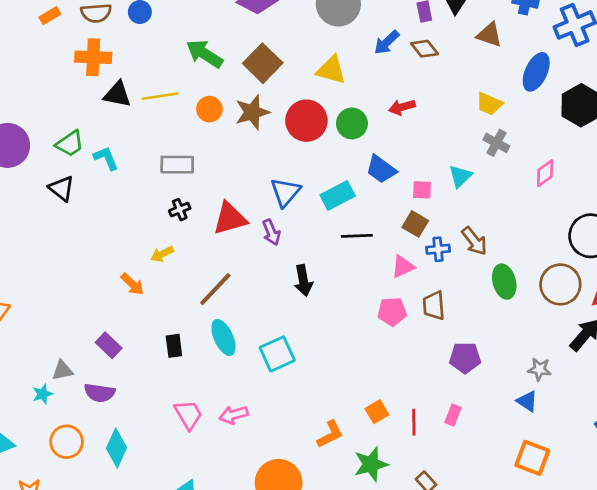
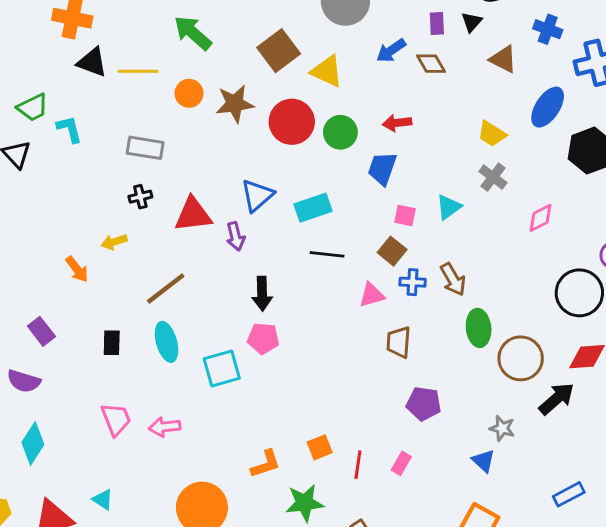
brown square: (263, 63) -> (279, 51), moved
blue trapezoid: (381, 169) -> (382, 168), moved, turned 64
brown circle: (560, 284) -> (521, 358), moved
pink pentagon: (392, 312) -> (263, 338), moved

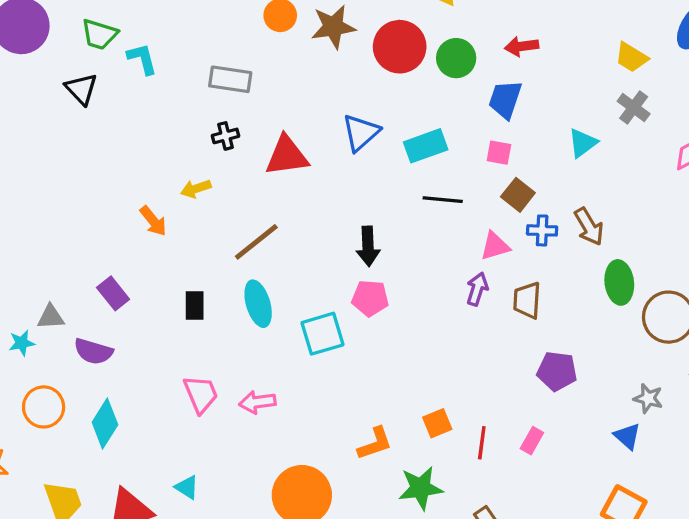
green trapezoid: (33, 107) -> (99, 34), turned 44
pink square: (405, 216) -> (499, 153), moved
purple arrow: (235, 236) -> (477, 289), moved, turned -148

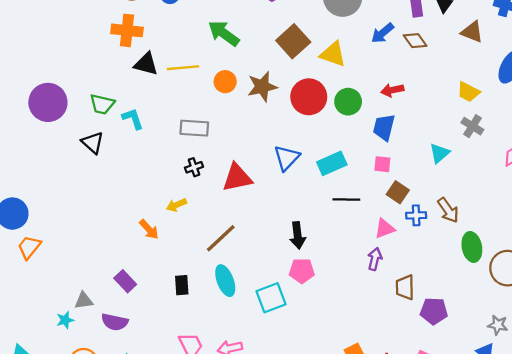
brown trapezoid: (527, 300) -> (405, 287), moved

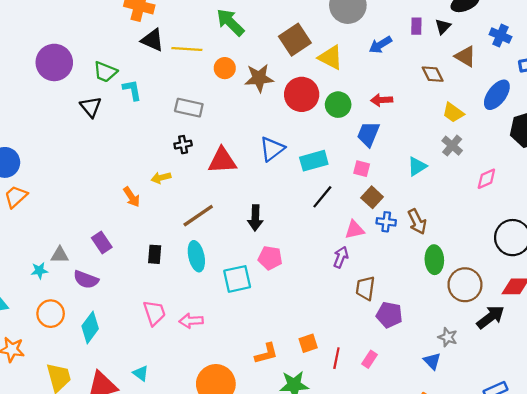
brown diamond: (415, 41) -> (433, 74), moved
black line: (346, 199) -> (322, 197), turned -60
black arrow: (298, 235) -> (255, 218), moved

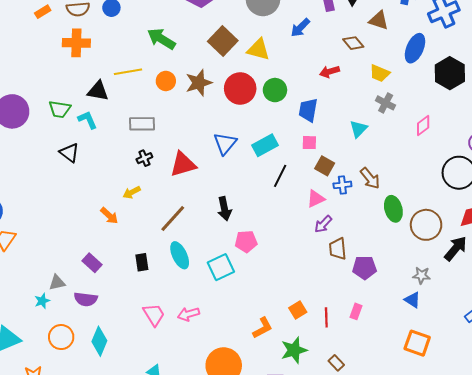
black triangle: (152, 40) -> (98, 91), moved
red arrow: (382, 100) -> (330, 72), moved
black triangle: (91, 107) -> (69, 153), moved
purple arrow: (341, 257) -> (323, 224), moved, turned -144

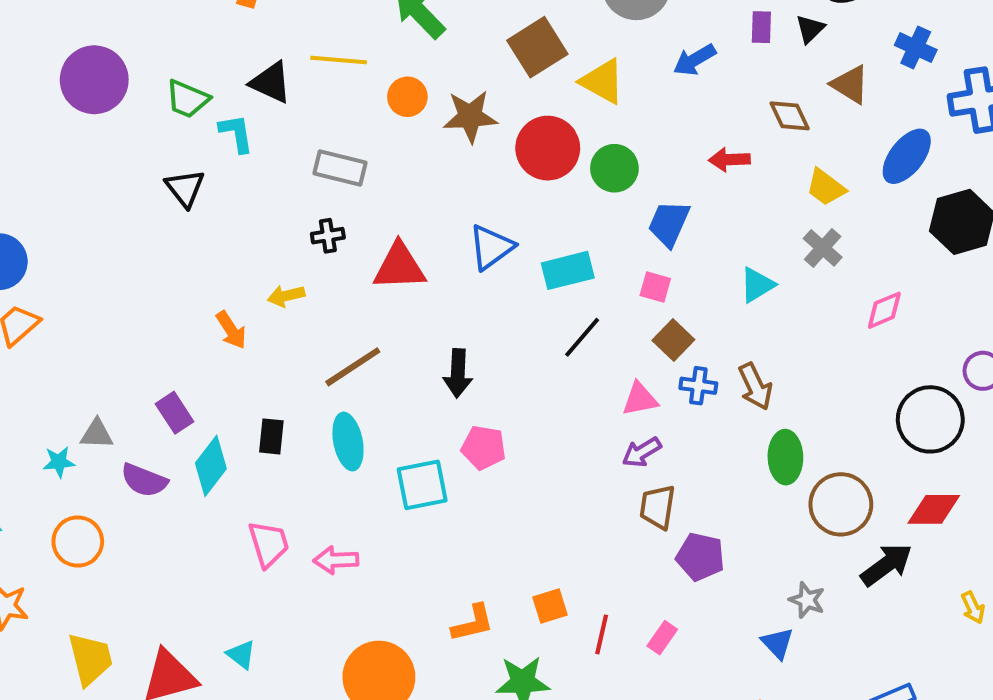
cyan diamond: (99, 341) -> (211, 466), moved

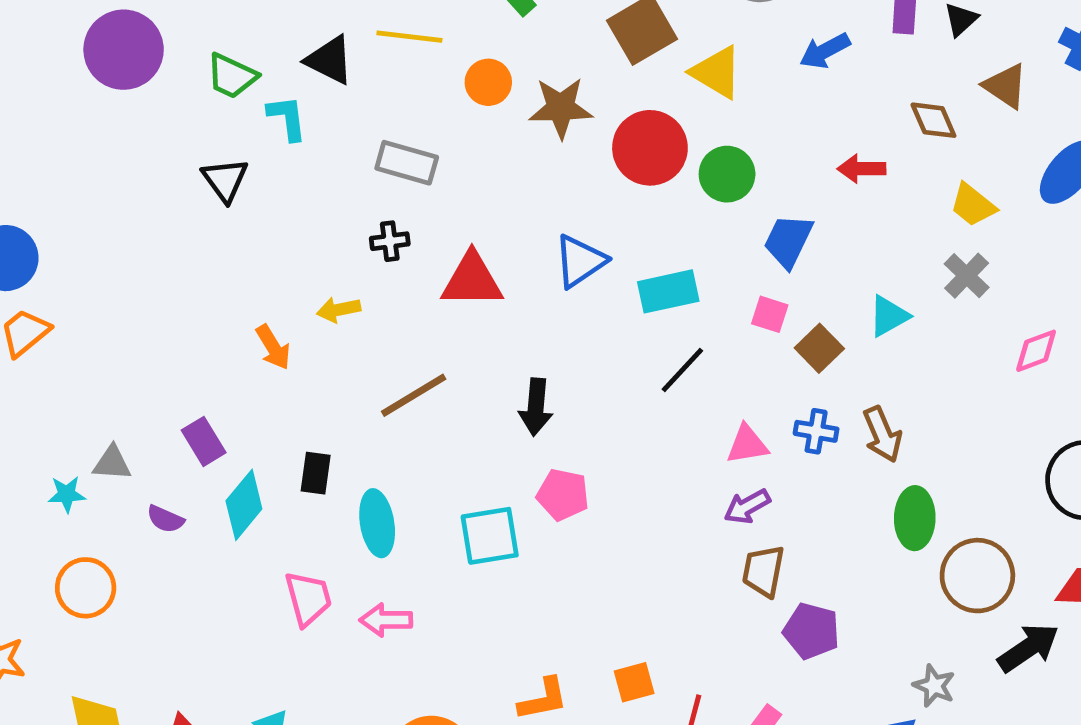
brown square: (673, 340) -> (819, 348), moved
cyan ellipse: (348, 442) -> (377, 523), moved
purple semicircle: (144, 480) -> (165, 519), size x0.7

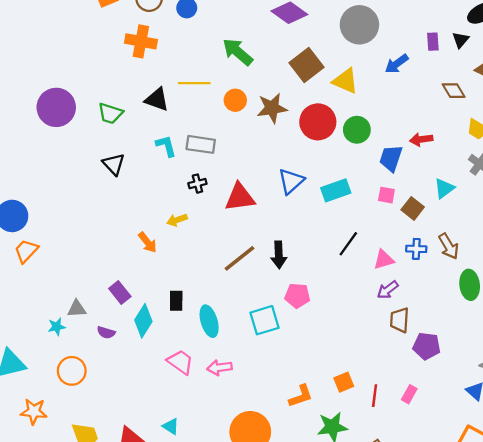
cyan L-shape: (287, 118) -> (166, 146), moved
red arrow: (861, 169) -> (421, 139), moved
black line: (682, 370) -> (348, 244), moved
brown line: (414, 395) -> (239, 258), moved
pink trapezoid: (308, 598) -> (180, 362), turned -32

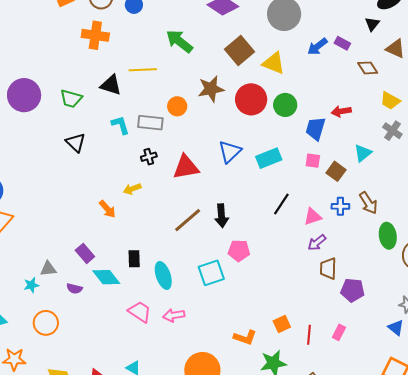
purple rectangle: (433, 42) -> (342, 43), moved, turned -56
orange circle: (235, 100) -> (177, 106), moved
cyan diamond: (143, 321) -> (106, 277), turned -68
orange L-shape: (301, 396) -> (245, 337), turned 40

